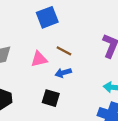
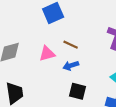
black square: (51, 98) -> (78, 91), moved

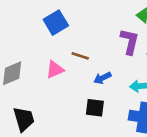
blue arrow: (71, 66) -> (102, 78), moved

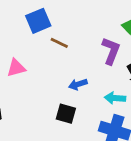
brown line: (80, 56) -> (59, 43), moved
pink triangle: (55, 69) -> (16, 68), moved

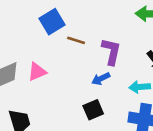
purple L-shape: (111, 51) -> (111, 51), moved
black square: (66, 114) -> (93, 110), turned -30

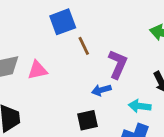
brown line: (76, 40) -> (84, 46), turned 36

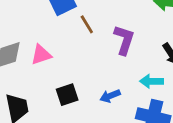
blue arrow: (101, 90) -> (110, 96), moved
black square: (88, 120) -> (67, 95), moved

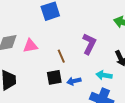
brown line: (87, 24) -> (61, 56), moved
black square: (67, 95) -> (54, 77), moved

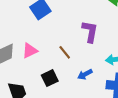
black square: (54, 77) -> (50, 78), moved

